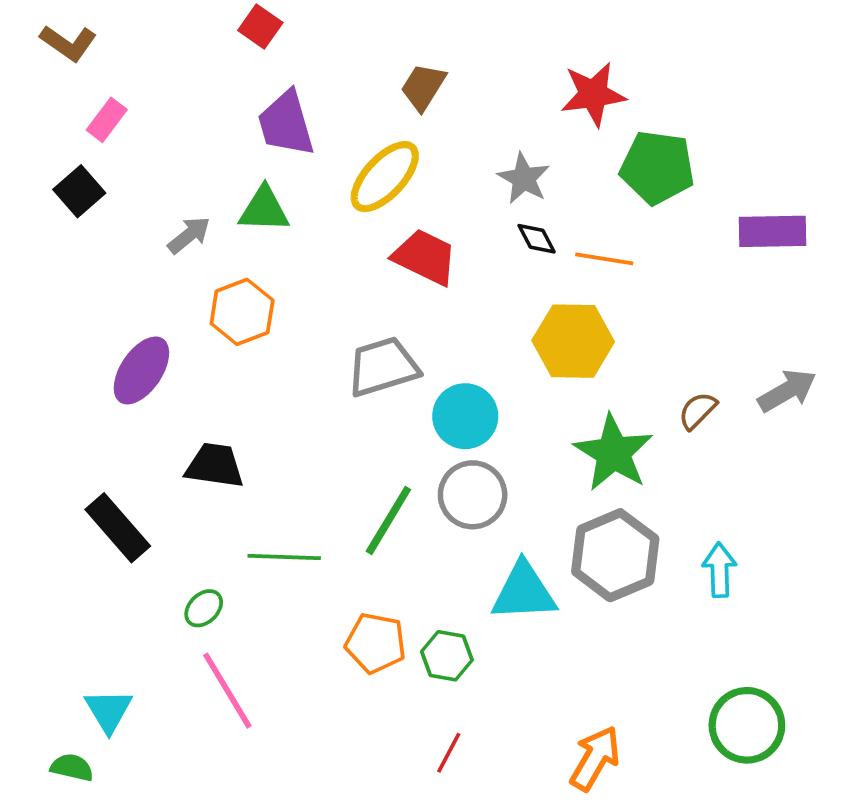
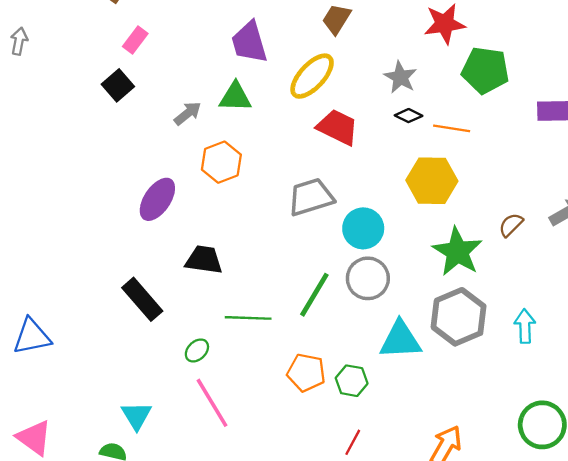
black diamond: (537, 239) -> (409, 116), turned -36

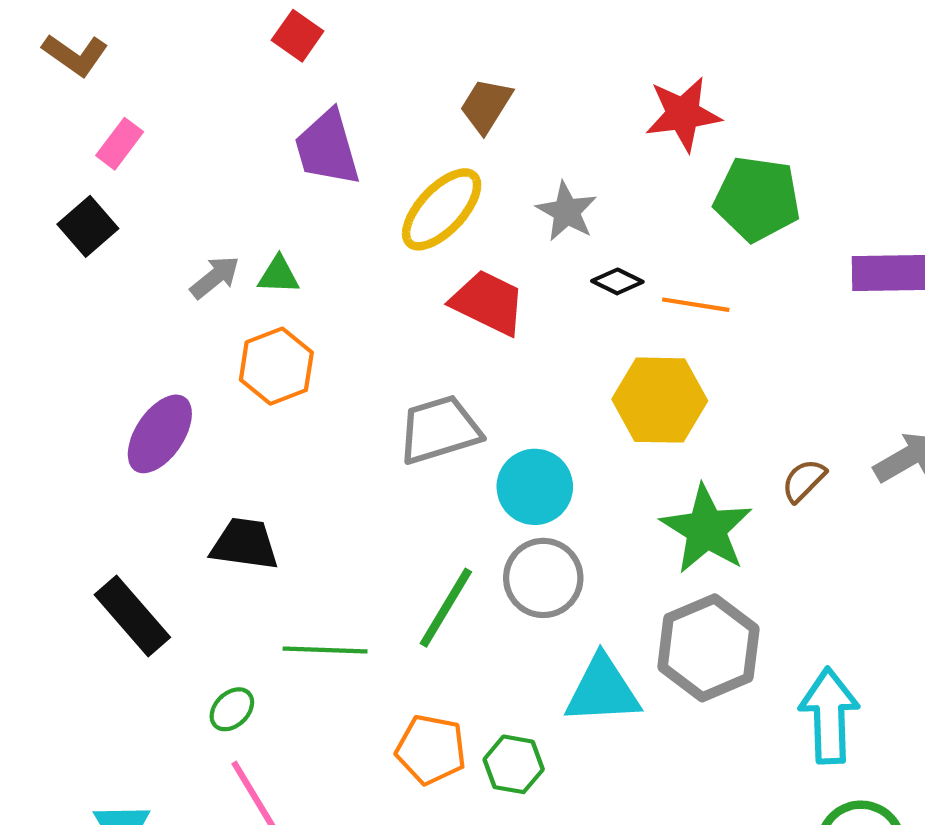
gray star: (400, 77) -> (567, 212), moved
green triangle: (235, 97) -> (278, 275), moved, size x0.7
cyan arrow: (525, 326) -> (829, 716), moved, size x1.5

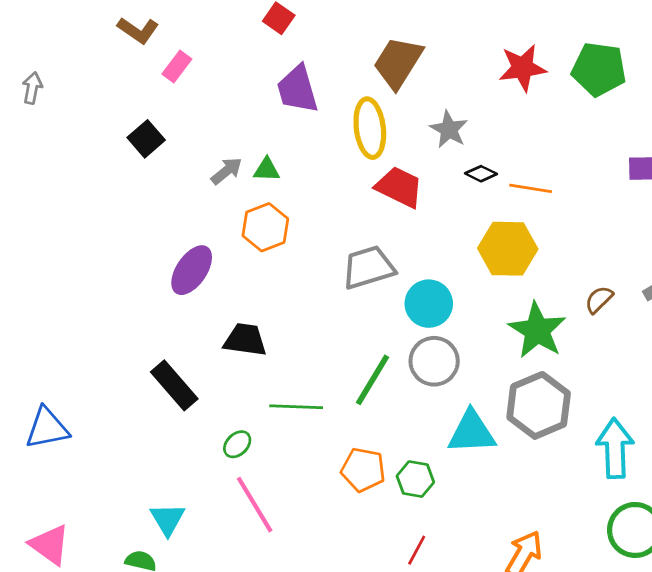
brown trapezoid: (486, 106) -> (398, 62), size x1.5
pink rectangle: (120, 144) -> (177, 66), moved
green pentagon: (757, 199) -> (599, 69), moved
yellow ellipse: (442, 209) -> (370, 128), turned -50

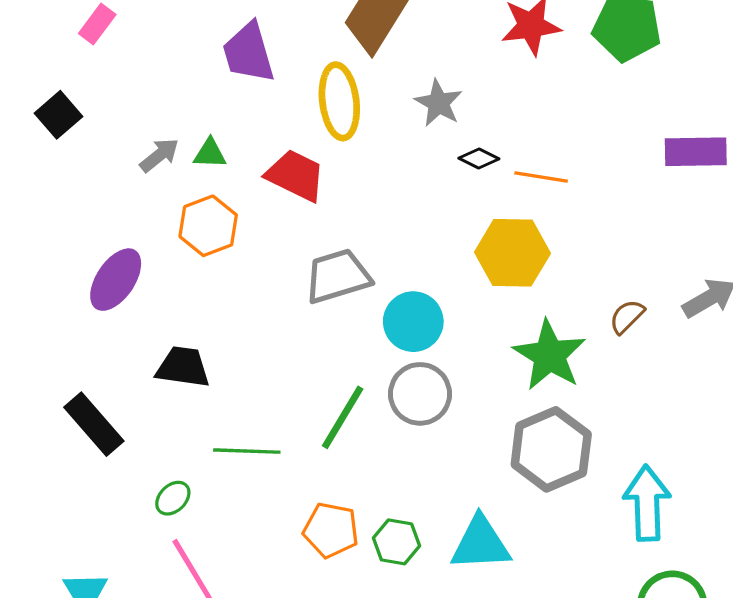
red trapezoid: (399, 187) -> (296, 175), moved
cyan triangle: (472, 432) -> (481, 544), moved

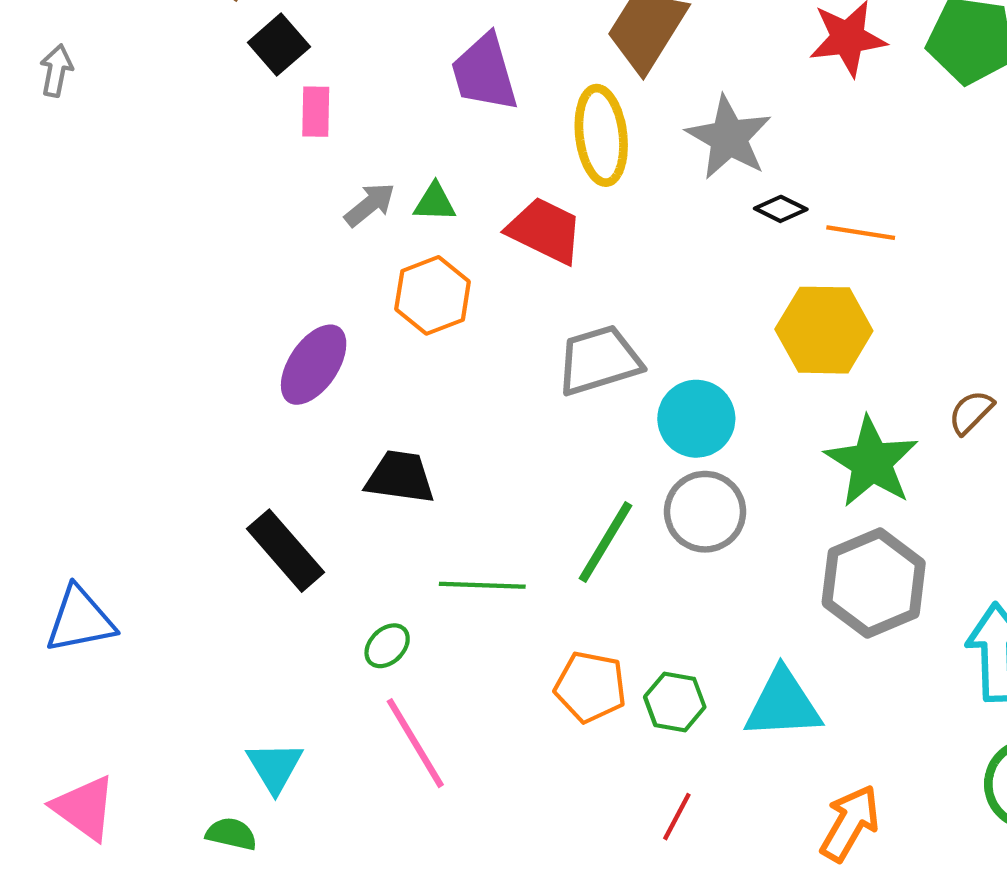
pink rectangle: (97, 24) -> (316, 112), moved, turned -36
gray star: (438, 103) -> (729, 138), size x1.4
black square: (59, 115) -> (279, 45), moved

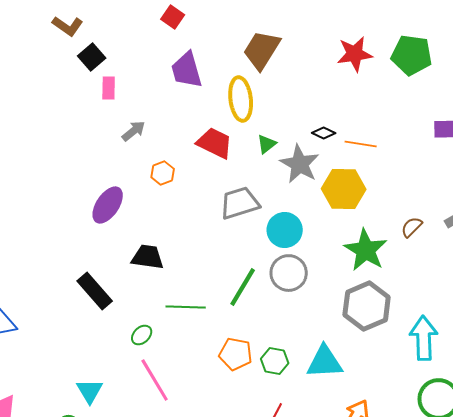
gray star: (729, 138) -> (300, 164), moved
green triangle: (435, 202) -> (267, 144), moved, turned -40
orange hexagon: (433, 295) -> (163, 173), size x0.7

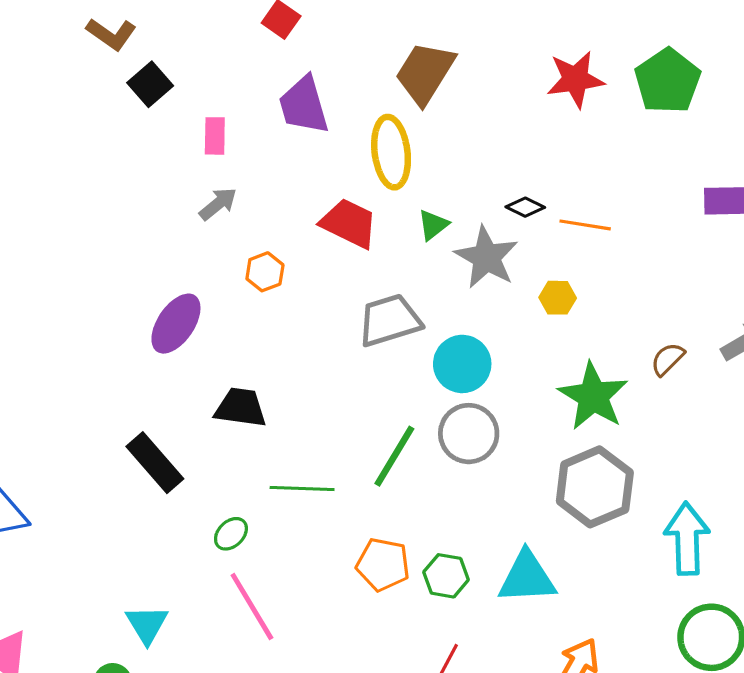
green pentagon: (412, 55) -> (668, 81), turned 30
pink rectangle: (109, 88) -> (215, 136), moved
yellow hexagon: (344, 189) -> (558, 298), size x0.5

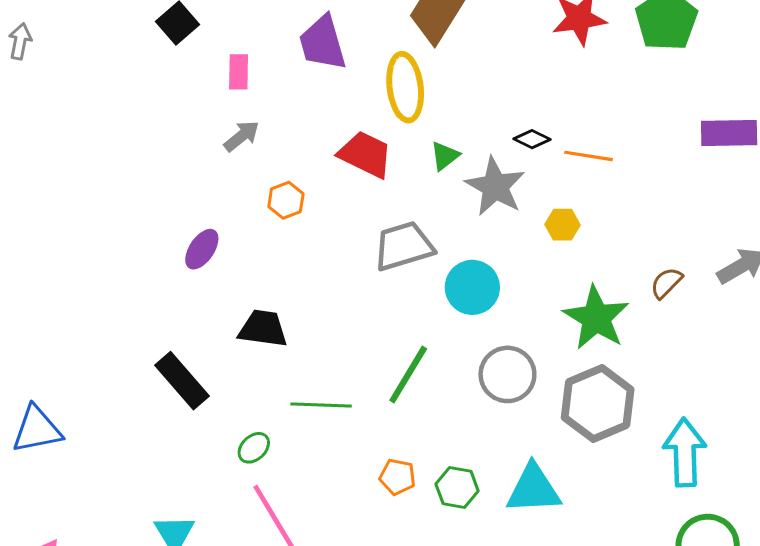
purple ellipse: (176, 324) -> (202, 249), size x0.7
gray circle: (469, 434) -> (507, 374), moved
orange pentagon: (383, 565) -> (397, 477), size x0.7

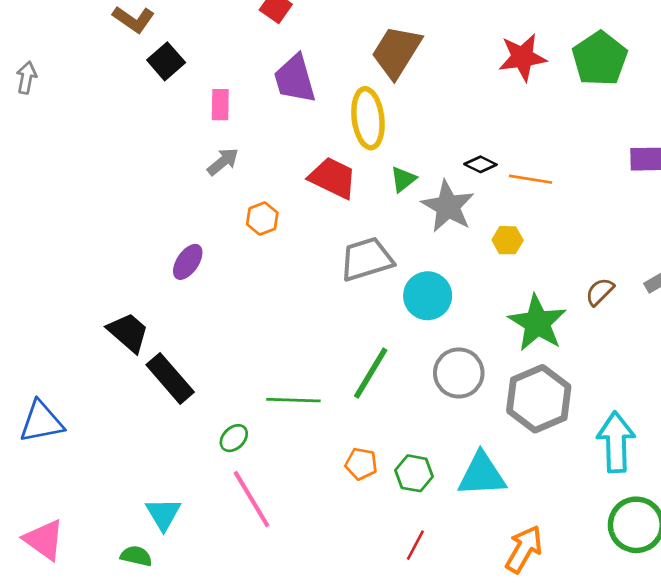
black trapezoid: (263, 329) -> (128, 332), moved, turned 33

